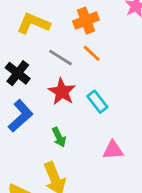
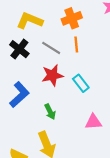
orange line: (92, 53) -> (76, 45), turned 42
black cross: (18, 73) -> (19, 49), moved
red star: (62, 92) -> (52, 75), turned 30

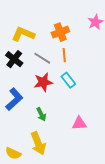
cyan rectangle: (81, 83) -> (68, 80), moved

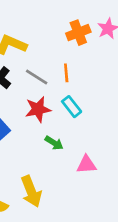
orange cross: (60, 32) -> (78, 33), moved
green arrow: (41, 114) -> (54, 143), moved, turned -32

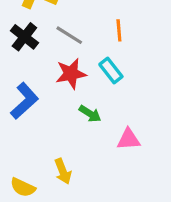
orange line: (66, 73) -> (119, 30), moved
yellow arrow: (31, 191) -> (63, 171), size x0.7

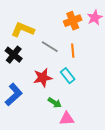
gray line: (69, 35) -> (50, 47), moved
pink triangle: (129, 139) -> (67, 119), moved

